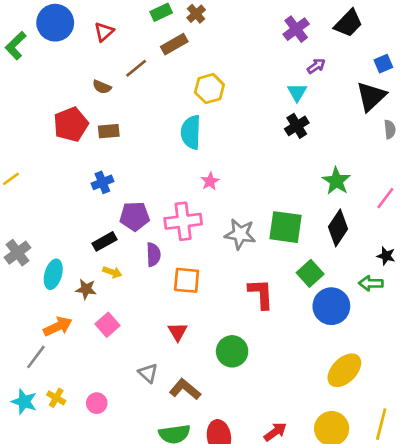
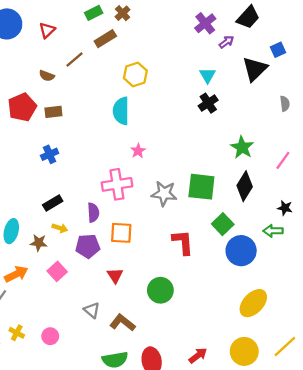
purple arrow: (316, 66) -> (226, 42), moved
black triangle: (371, 96) -> (255, 69), moved
purple pentagon: (135, 216) -> (88, 246), moved
yellow line: (381, 424) -> (285, 347), turned 35

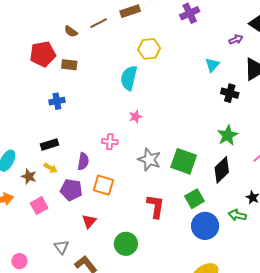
purple cross: (205, 23) -> (190, 13), moved
black cross: (208, 103) -> (230, 93), moved, turned 36
pink cross: (117, 184) -> (110, 142), size x0.6

